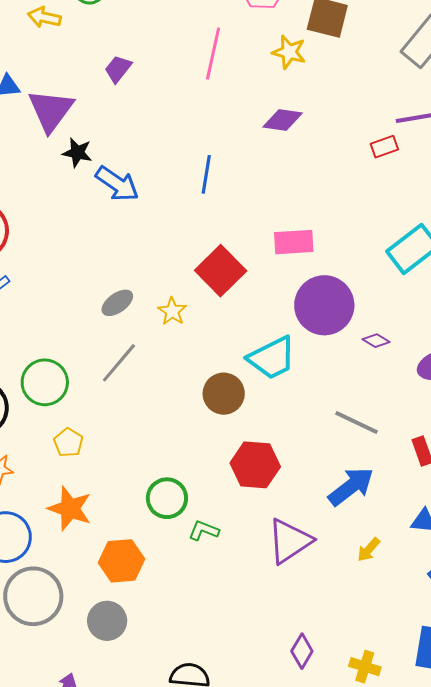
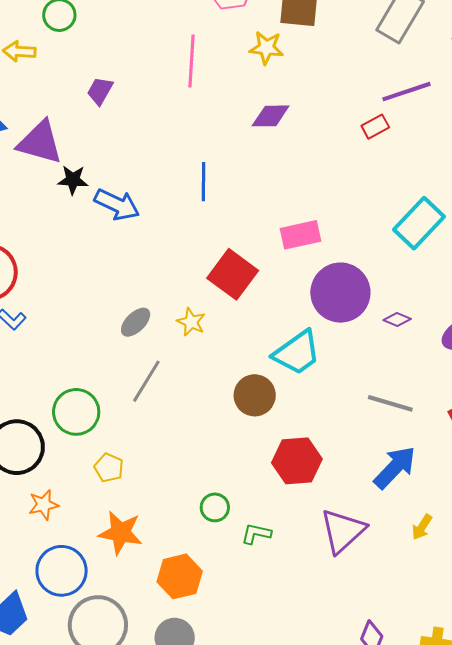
purple triangle: (51, 110) -> (40, 142), turned -42
green circle: (167, 498) -> (215, 507), size x0.7

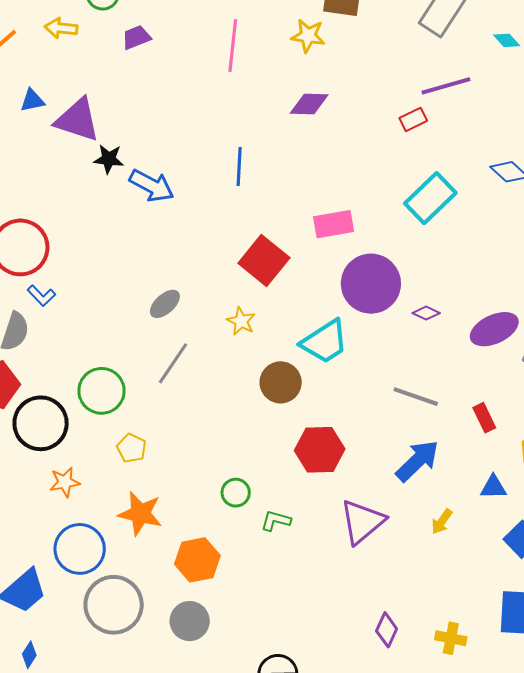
purple trapezoid: (100, 91) -> (136, 37), moved, turned 36
cyan rectangle: (419, 223) -> (430, 198), moved
yellow star: (191, 322) -> (241, 321), moved

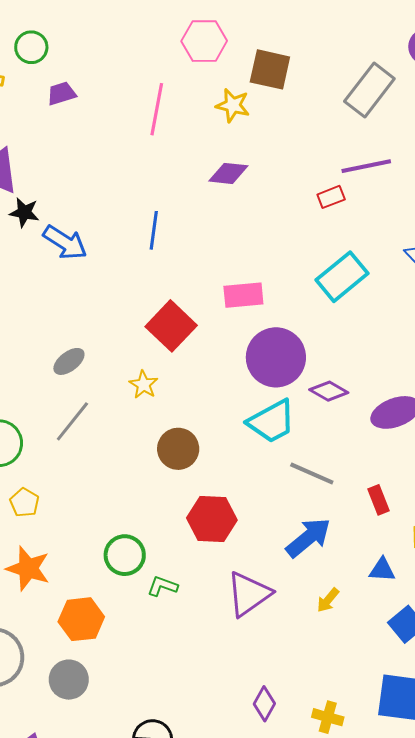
purple diamond: (426, 313) -> (329, 391), size x1.4
cyan trapezoid: (325, 342) -> (272, 421), moved
green circle: (236, 493) -> (125, 555), size x1.4

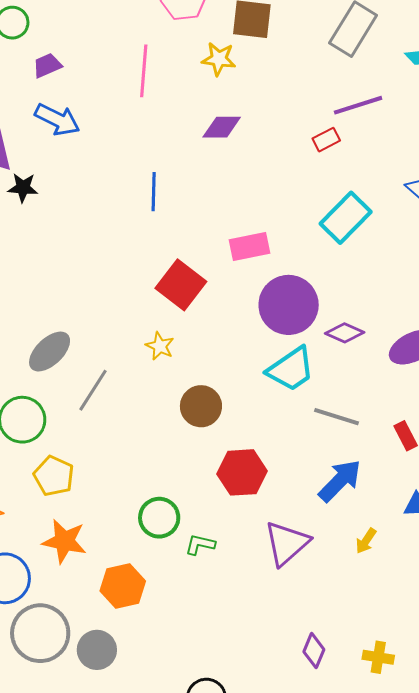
blue arrow: (65, 242) -> (57, 120), moved
gray ellipse: (69, 361) -> (50, 352), moved, size x1.4
yellow pentagon: (24, 503) -> (54, 476), size x1.4
gray circle: (69, 680) -> (97, 650), moved

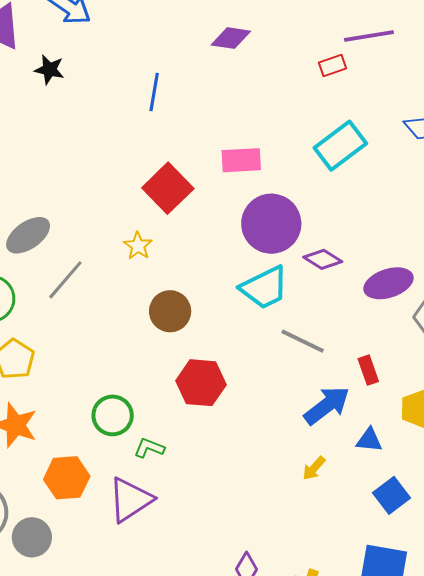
black star: (23, 188) -> (49, 70), moved
blue arrow: (340, 481) -> (327, 405), moved
purple triangle: (287, 543) -> (130, 500), moved

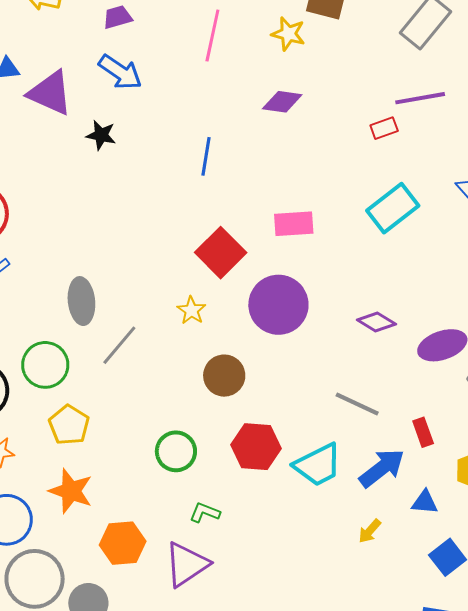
purple circle: (271, 224) -> (278, 305), moved
gray ellipse: (28, 235) -> (81, 301), turned -60
cyan trapezoid: (264, 288) -> (318, 465), moved
green circle: (113, 415) -> (176, 451), moved

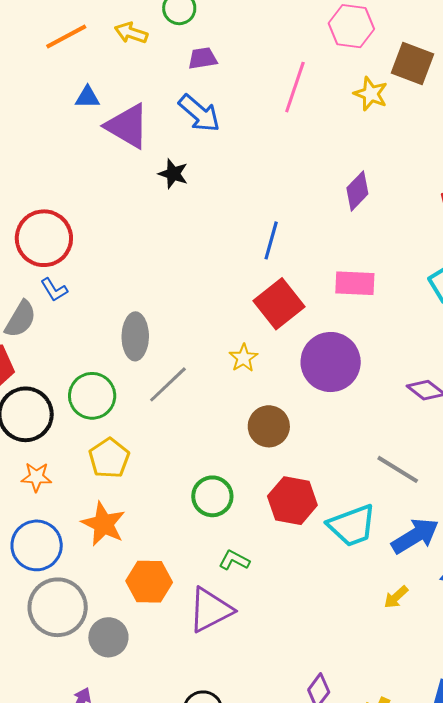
purple diamond: (282, 102) -> (357, 191), moved, turned -60
blue line: (206, 156) -> (271, 240), moved

